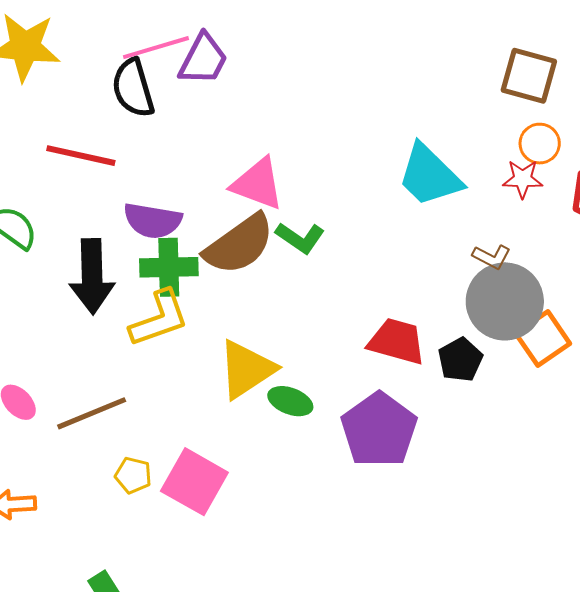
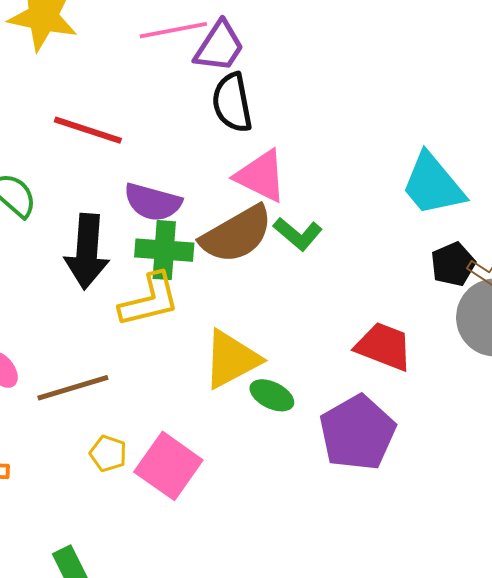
black semicircle: (133, 88) -> (232, 103), moved
black pentagon: (460, 360) -> (453, 264), moved

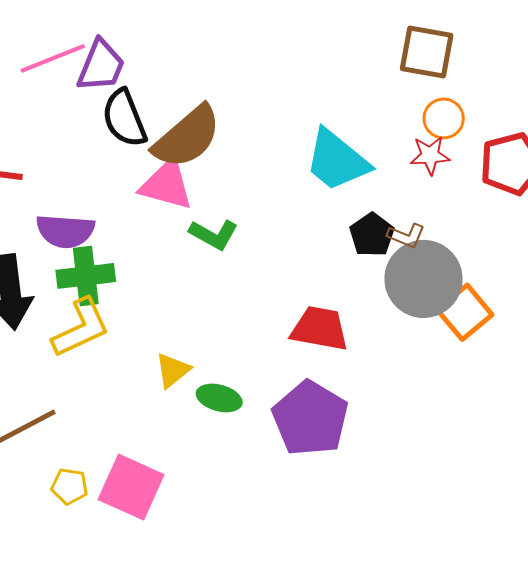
brown semicircle: (237, 234) -> (187, 137), moved
yellow triangle: (231, 359) -> (173, 370), size x0.6

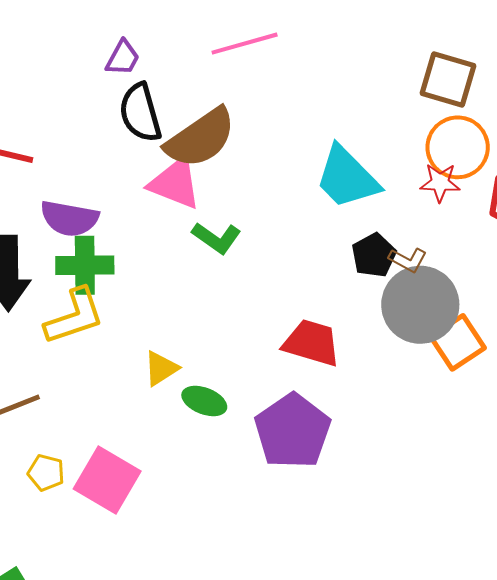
pink line: (53, 58) -> (245, 44), moved
purple trapezoid: (101, 66) -> (123, 58), size x0.7
orange circle: (444, 118) -> (458, 147), size x1.5

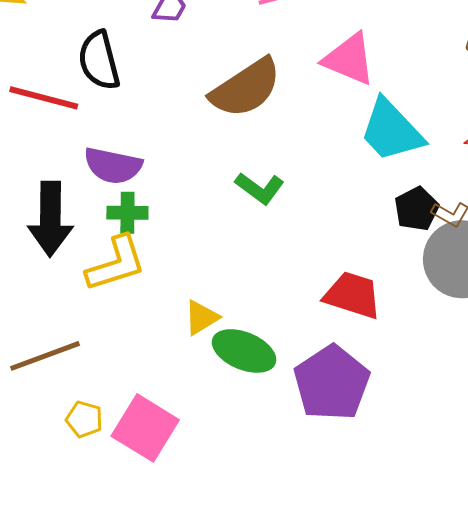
black semicircle: (140, 113) -> (99, 60), moved
pink triangle: (175, 183) -> (349, 59), moved
green cross: (85, 265) -> (127, 213), size x0.7
green ellipse: (204, 401) -> (244, 351), size x1.4

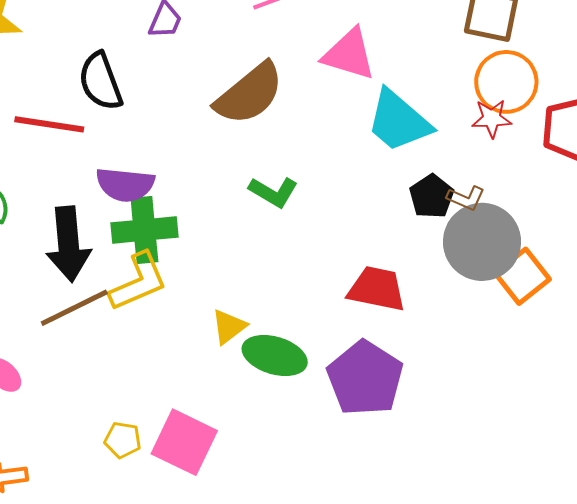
green cross: (127, 213) -> (144, 230), size x1.6
brown line: (45, 356) -> (74, 308), moved

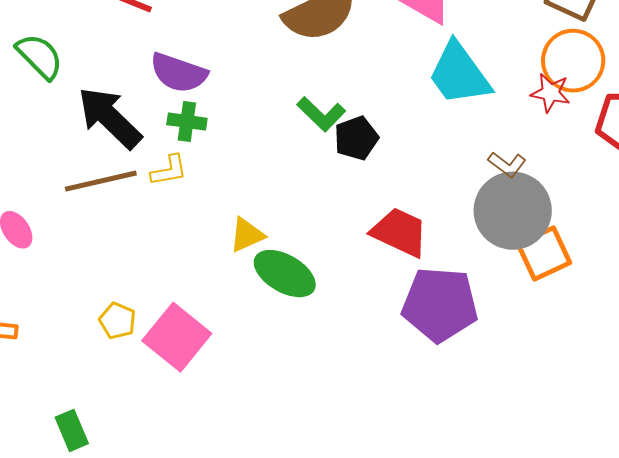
black pentagon: (432, 196) -> (356, 138), moved
green cross: (144, 230) -> (187, 121), size x0.6
black arrow: (68, 244) -> (110, 118), turned 126
yellow L-shape: (138, 282) -> (169, 170), size x0.6
purple pentagon: (365, 378) -> (440, 304), moved, turned 30

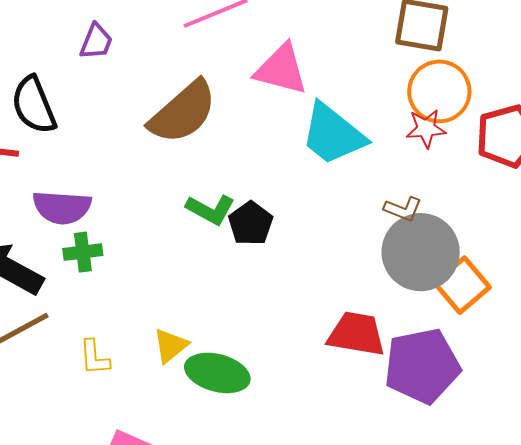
yellow L-shape: (169, 170) -> (94, 357), moved, turned 111
red trapezoid: (400, 232) -> (356, 334), moved
purple pentagon: (440, 304) -> (422, 366), moved

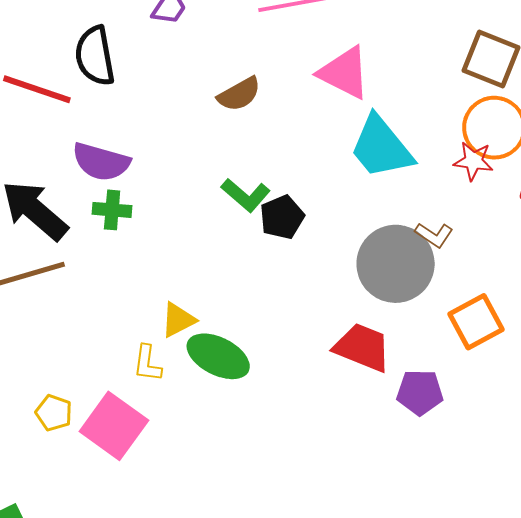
brown semicircle: (183, 112) -> (239, 94), size x0.6
gray circle: (421, 252) -> (396, 264), moved
yellow L-shape: (94, 357) -> (147, 363), moved
purple pentagon: (422, 366) -> (420, 392), size x0.6

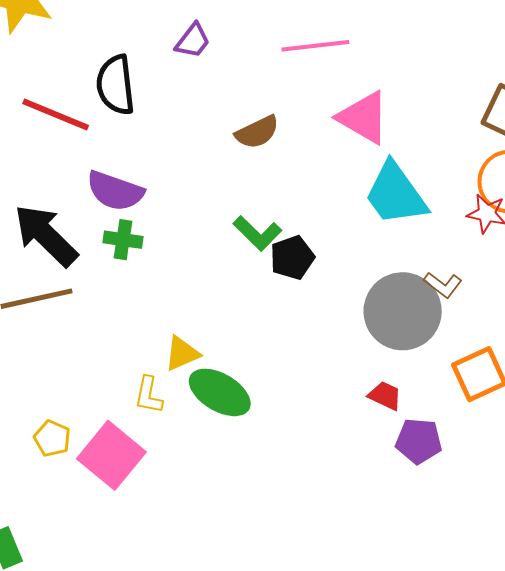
red trapezoid: (362, 347) -> (385, 396), moved, size x0.6

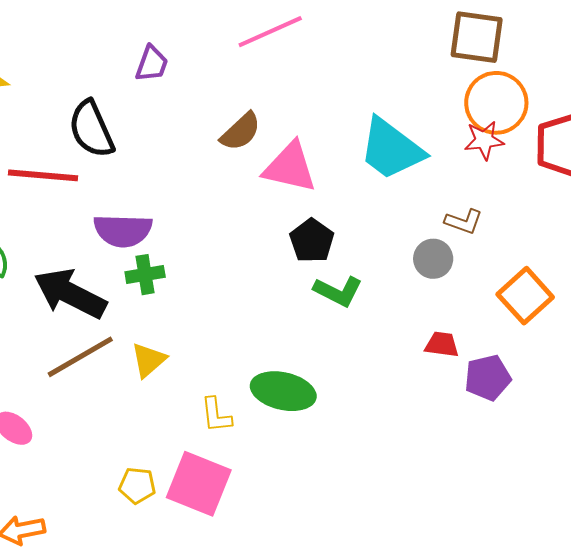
pink triangle: (363, 117) -> (290, 167), moved
green L-shape: (257, 233) -> (338, 291), moved
gray circle: (403, 311) -> (433, 259), size x0.5
yellow triangle: (182, 354) -> (149, 360), moved

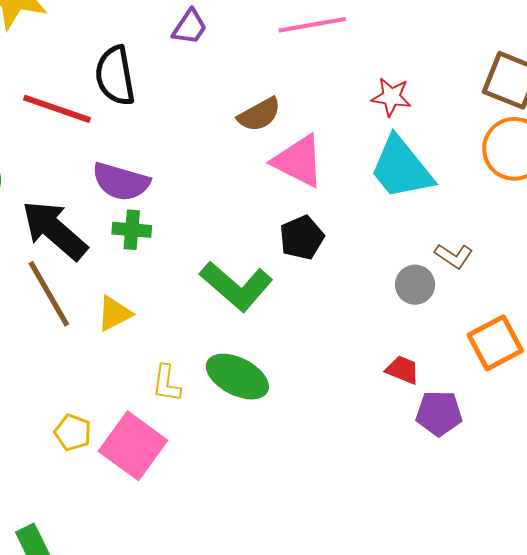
red star: (484, 140) -> (391, 97), moved
green L-shape: (338, 291) -> (236, 286), moved, size x1.5
brown line: (80, 357) -> (49, 294), turned 76

